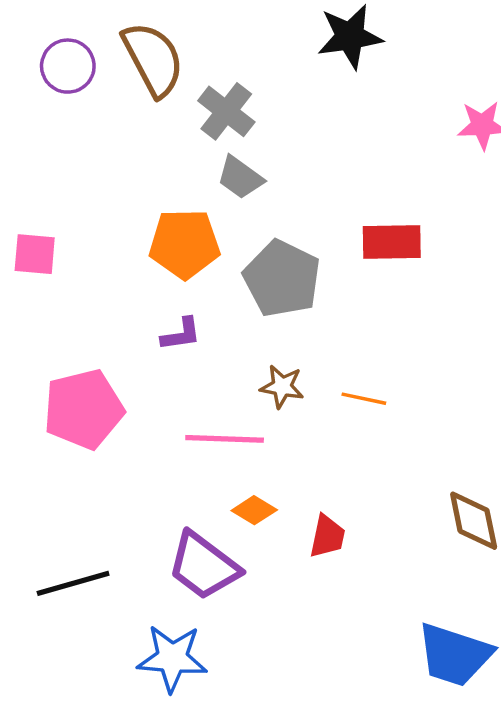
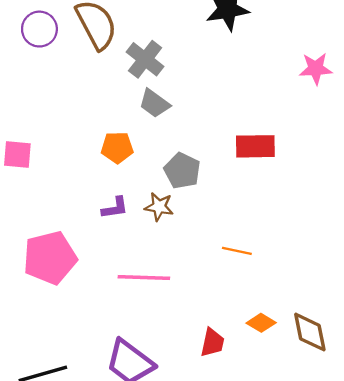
orange pentagon: (184, 244) -> (117, 147), size x0.7
gray pentagon: (282, 279) -> (182, 171), size x0.7
brown star: (282, 387) -> (159, 207), moved
orange diamond: (254, 510) -> (261, 323), moved

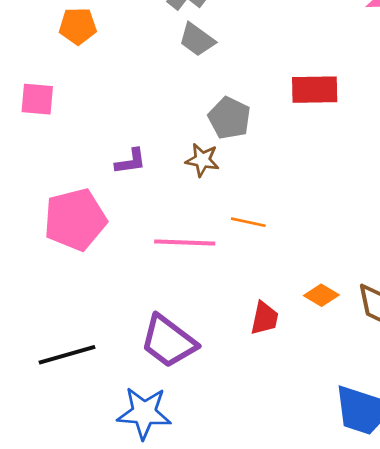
orange pentagon: (117, 147) -> (78, 26), moved
purple L-shape: (115, 208) -> (131, 161), moved
orange line: (237, 251) -> (248, 222), moved

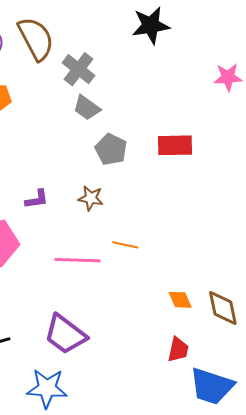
gray pentagon: (229, 118) -> (111, 149), moved
orange diamond: (321, 295) -> (180, 300), turned 35
red trapezoid: (265, 318) -> (178, 350), moved

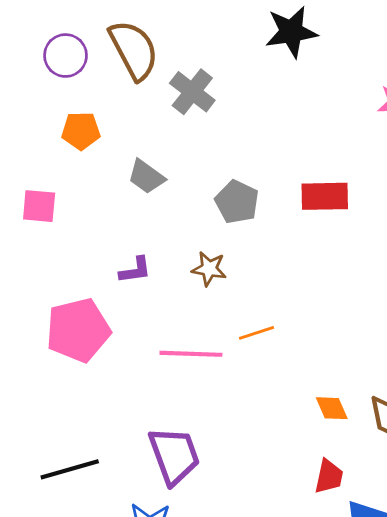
gray trapezoid: (87, 108) -> (146, 177), moved
orange line: (125, 245) -> (256, 333), turned -30
purple trapezoid: (65, 334) -> (174, 456), turned -147

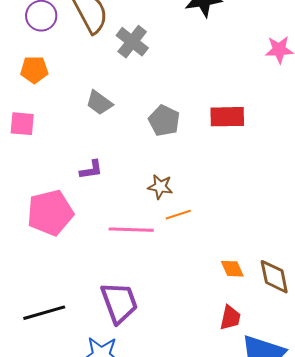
orange pentagon: (81, 131) -> (34, 70), moved
brown star: (209, 269) -> (160, 187), moved

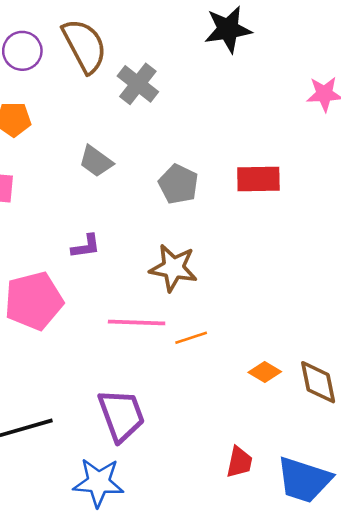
brown star: (160, 187) -> (173, 268), size x1.5
orange line: (178, 215) -> (191, 338), moved
orange diamond: (232, 269) -> (265, 372), turned -35
red trapezoid: (230, 318) -> (239, 462), moved

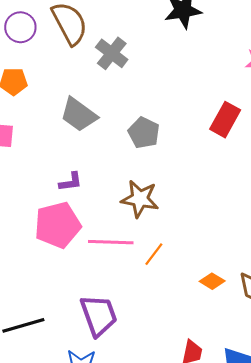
gray trapezoid: (96, 161) -> (79, 115), size x1.4
red rectangle: (258, 179) -> (225, 120), moved, turned -60
pink pentagon: (34, 301) -> (58, 225), moved
orange line: (191, 338) -> (154, 254), turned -35

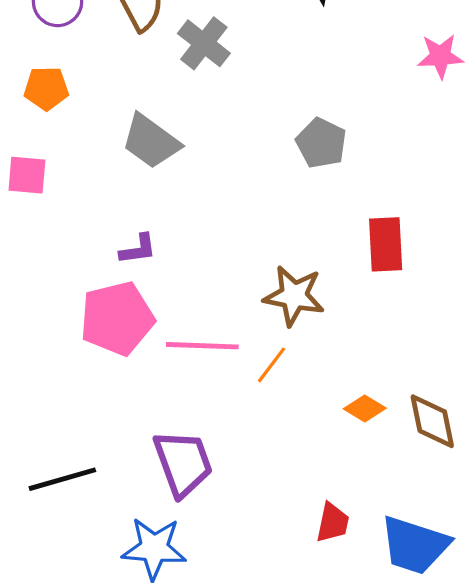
red rectangle: (225, 120) -> (386, 244), moved, turned -32
gray pentagon: (144, 133) -> (321, 143), moved
brown star: (140, 199) -> (294, 296), moved

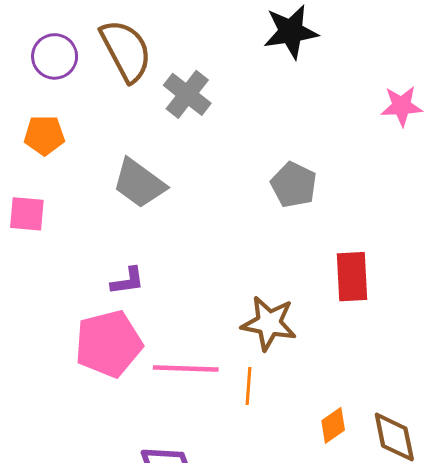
orange line: (271, 365) -> (248, 386), turned -33
orange diamond: (365, 408) -> (333, 425), turned -66

